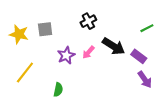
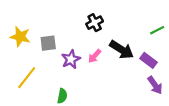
gray square: (45, 29) -> (48, 43), moved

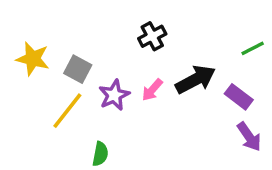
gray square: (48, 43) -> (78, 69), turned 35
black arrow: (122, 50) -> (195, 80), turned -60
yellow line: (27, 78) -> (67, 111), moved

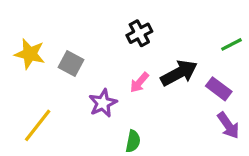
purple star: (114, 95) -> (103, 103), moved
yellow line: (67, 111) -> (38, 125), moved
green semicircle: (100, 154) -> (133, 141), moved

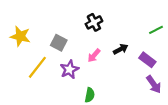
gray square: (71, 63) -> (59, 43), moved
black arrow: (179, 73) -> (121, 49), size x0.6
yellow line: (38, 125) -> (37, 67), moved

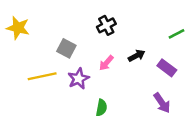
yellow star: (20, 36) -> (18, 28), moved
yellow line: (37, 67) -> (42, 76), turned 40
purple arrow: (154, 84) -> (162, 103), moved

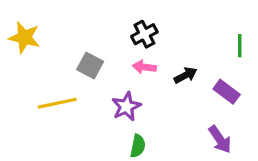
green line: (177, 34) -> (240, 46), turned -63
pink arrow: (106, 63) -> (144, 67), moved, turned 56
purple star: (78, 79) -> (126, 107), moved

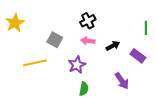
yellow star: (24, 37) -> (15, 23), turned 30
purple arrow: (220, 139) -> (122, 81), moved

